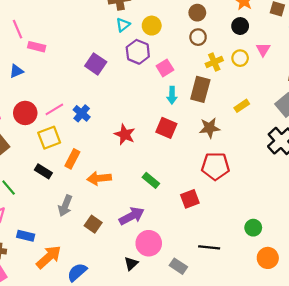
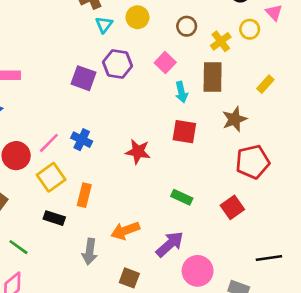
brown circle: (198, 37) -> (187, 26), moved
purple hexagon: (138, 52) -> (118, 64), moved
orange arrow: (99, 178) -> (125, 231), moved
brown square: (93, 224) -> (129, 278), moved

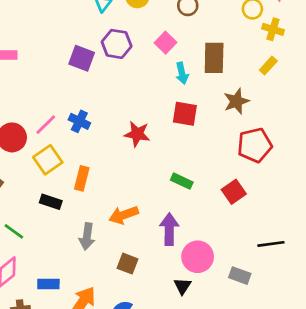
yellow cross: (221, 41) -> (273, 29), moved, turned -36
purple arrow: (170, 244) -> (169, 229), turned -48

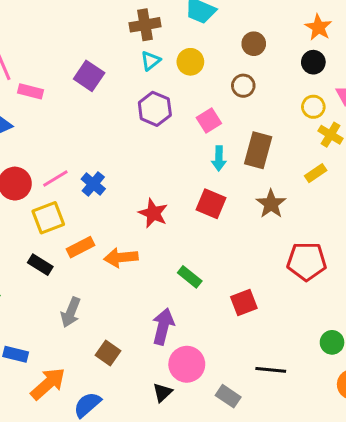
purple square: (82, 58) -> (89, 76), moved
brown star: (236, 101) -> (271, 204), turned -30
red pentagon: (255, 145) -> (307, 261), moved
orange rectangle: (82, 178) -> (81, 247), turned 35
orange arrow: (124, 215) -> (121, 258), moved

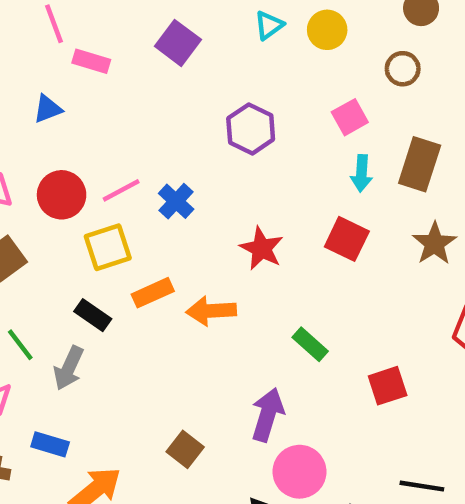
purple hexagon: (155, 109) -> (251, 129), moved
gray arrow: (71, 312) -> (69, 368), moved

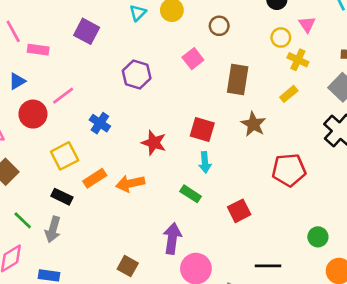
cyan arrow: (362, 173) -> (205, 162), moved
pink line: (121, 190) -> (63, 96), moved
red circle: (62, 195) -> (33, 114), moved

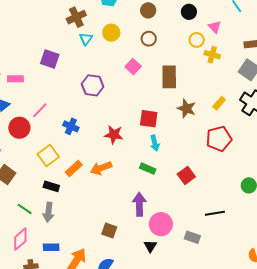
yellow rectangle: (289, 94) -> (219, 103), moved

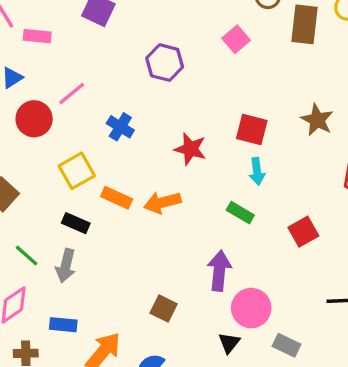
brown rectangle: (169, 77) -> (304, 24), moved
orange rectangle: (74, 169) -> (117, 198), turned 60
gray rectangle: (192, 237) -> (286, 345), moved

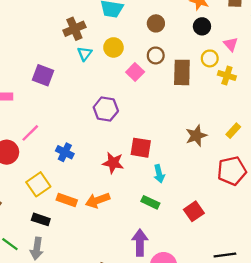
pink square: (236, 39) -> (135, 72), moved
purple hexagon: (165, 63) -> (106, 109), moved
brown star: (317, 120) -> (196, 136), turned 30
red square: (252, 129) -> (141, 148), moved

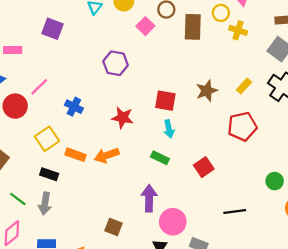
red square: (141, 148) -> (165, 101), moved

